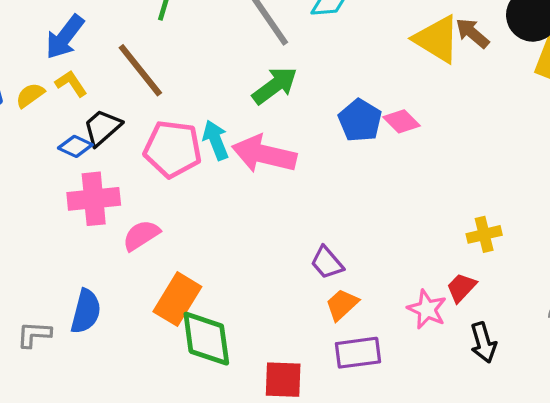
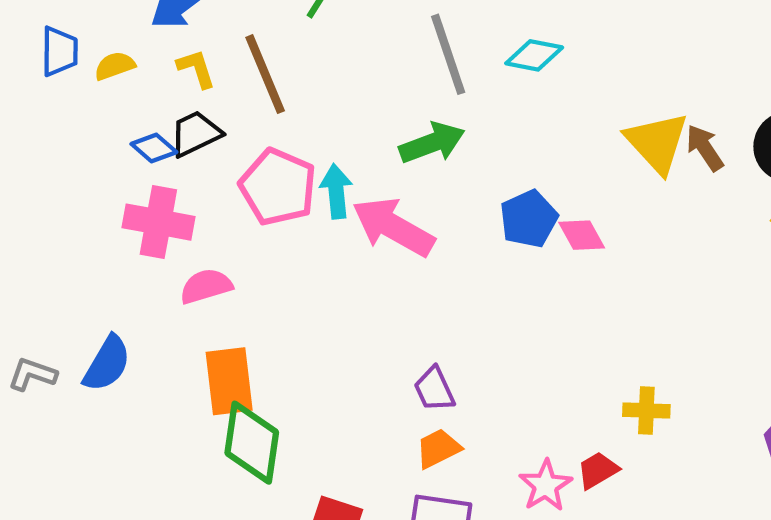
yellow L-shape: (71, 84) -> (196, 69), moved
orange rectangle: (177, 299) -> (229, 381), turned -54

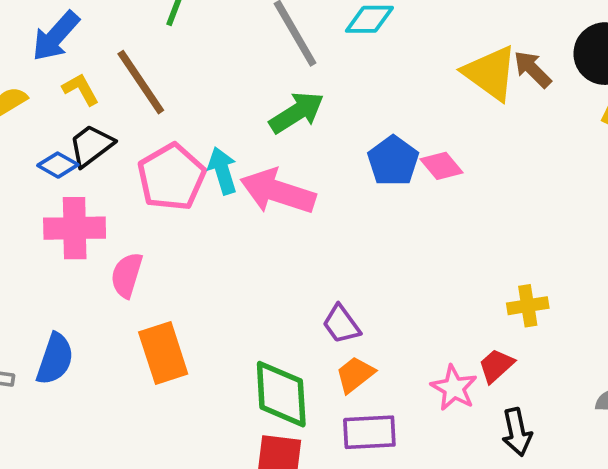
pink pentagon: (278, 187) -> (171, 177), turned 30
pink semicircle: (206, 286) -> (127, 275), turned -45
green diamond: (252, 443) -> (281, 394), moved

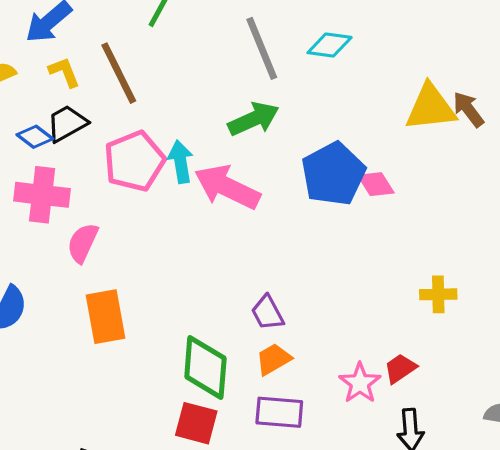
yellow triangle: (490, 73) -> (431, 108), turned -50
blue pentagon: (393, 161) -> (333, 174), size x1.4
yellow cross: (528, 306) -> (438, 294), moved

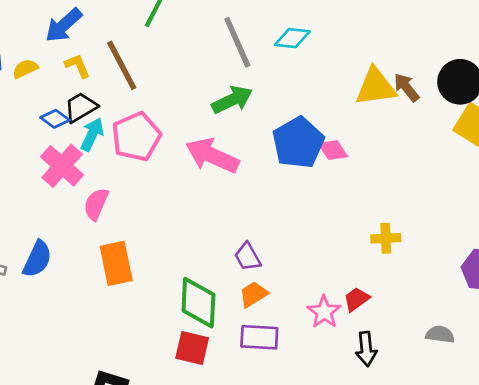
cyan arrow: (181, 162) -> (92, 134), moved, turned 36
pink cross: (42, 195) -> (62, 166), turned 36

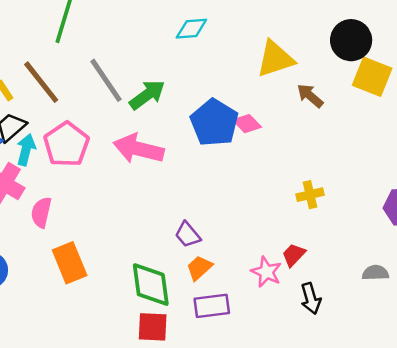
gray line: (237, 42) -> (106, 80), moved
brown arrow: (406, 87) -> (310, 96), moved

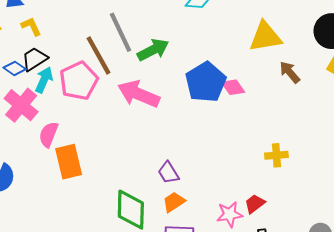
brown line: (41, 82) -> (99, 55), moved
orange rectangle: (70, 263) -> (69, 162), moved
pink star: (266, 272) -> (230, 214), turned 30

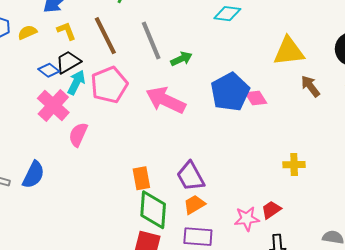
green arrow: (153, 50) -> (181, 59), size x0.7
brown line: (99, 55) -> (105, 36), moved
orange rectangle: (69, 162) -> (141, 178), moved, size x0.7
purple trapezoid: (168, 173) -> (190, 176), size x1.4

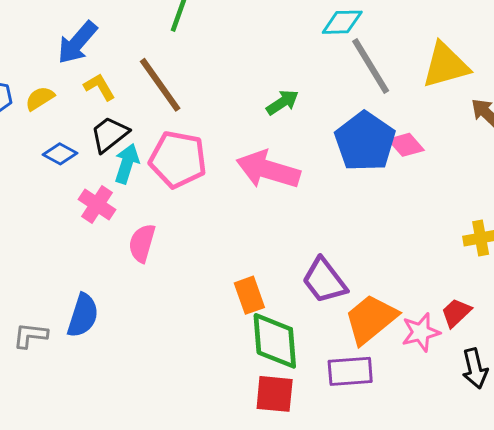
gray line: (151, 41) -> (371, 66), moved
blue diamond: (49, 70) -> (60, 154), moved
pink pentagon: (109, 85) -> (178, 159), turned -30
pink cross: (53, 105) -> (97, 204), size x0.7
orange trapezoid: (194, 204) -> (371, 319), moved, size x1.6

